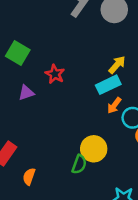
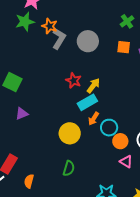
red star: (55, 74) -> (74, 80), moved
yellow circle: (94, 149) -> (70, 133), moved

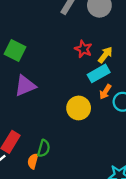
purple triangle: (22, 114) -> (25, 86), size x1.5
green semicircle: (69, 168) -> (44, 148), moved

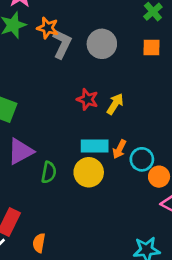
cyan rectangle: (99, 73) -> (95, 146), moved, turned 35
green semicircle: (44, 148) -> (49, 172), moved

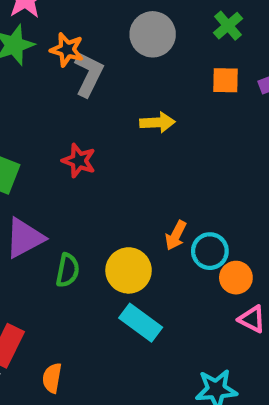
gray circle: (102, 44) -> (153, 34), moved
red star: (87, 99) -> (79, 161), moved
yellow arrow: (115, 104) -> (157, 122), moved, turned 55
cyan rectangle: (95, 146) -> (141, 323), moved, turned 36

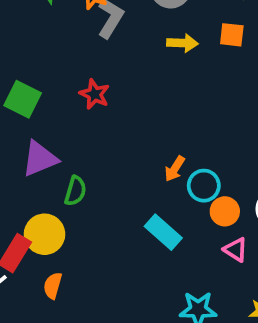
yellow arrow: (157, 122) -> (182, 43), moved
yellow circle: (129, 270) -> (45, 234), moved
cyan rectangle: (141, 323) -> (163, 232), moved

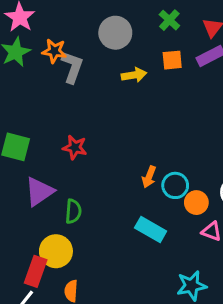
red star: (94, 94) -> (75, 147), moved

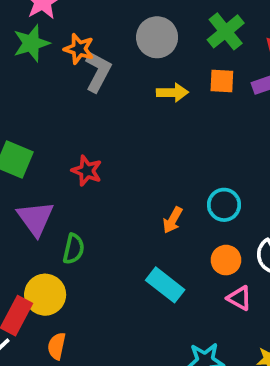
green cross: (169, 20) -> (226, 31), size x1.4
cyan circle: (175, 185) -> (224, 205), moved
purple triangle: (39, 192) -> (35, 218), turned -40

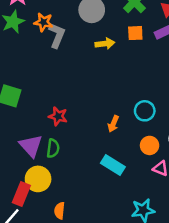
red star: (87, 171) -> (58, 116), moved
purple triangle: (35, 218) -> (31, 146), moved
orange semicircle: (57, 346) -> (60, 211), moved

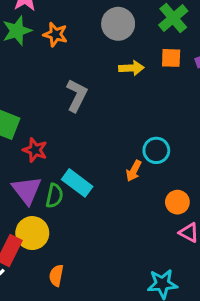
gray L-shape: (57, 35) -> (77, 95), moved
cyan circle: (145, 111) -> (156, 150), moved
red star: (58, 116) -> (35, 150), moved
cyan rectangle: (113, 165) -> (77, 183), moved

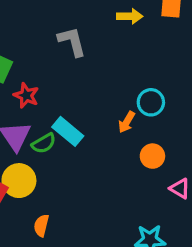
gray L-shape: (77, 95) -> (72, 41), turned -44
green semicircle: (54, 196) -> (44, 143), turned 45
orange circle: (177, 202) -> (152, 156), moved

